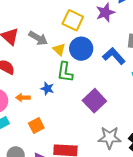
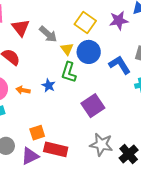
orange square: (36, 126) -> (37, 133), moved

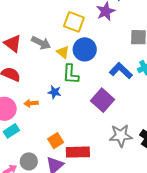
blue L-shape: (120, 65) -> (121, 71), moved

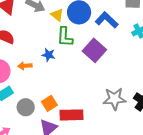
blue L-shape: (121, 71) -> (107, 20), moved
purple square: (103, 100) -> (94, 50), moved
gray circle: (29, 161) -> (26, 107), moved

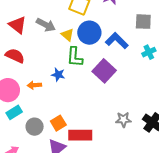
gray star: (114, 99) -> (123, 120), size x0.7

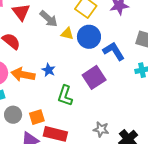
yellow triangle: (67, 35) -> (67, 34), turned -40
green L-shape: (75, 57) -> (65, 96), moved
orange arrow: (34, 85) -> (23, 74), size x1.6

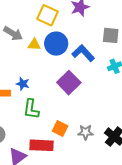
green L-shape: (65, 96) -> (31, 109), moved
orange square: (37, 117) -> (60, 129), moved, turned -35

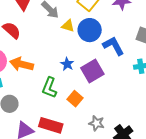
blue star: (23, 84) -> (67, 64), moved
orange square: (60, 129) -> (75, 99), moved

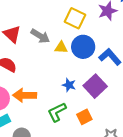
green L-shape: (49, 88) -> (57, 112), turned 55
orange square: (75, 99) -> (84, 117), turned 35

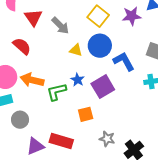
yellow triangle: (61, 47) -> (76, 50), moved
green L-shape: (57, 112) -> (57, 92), moved

